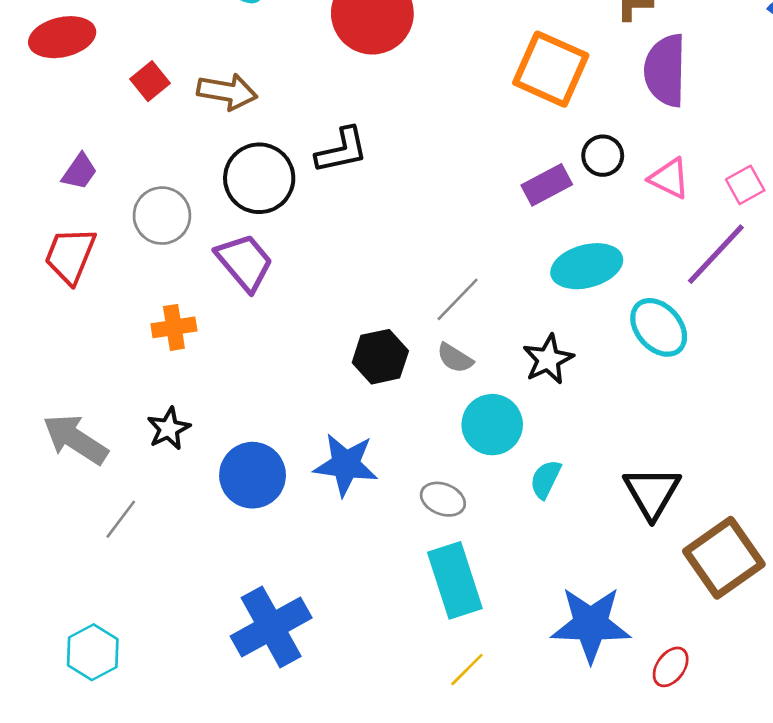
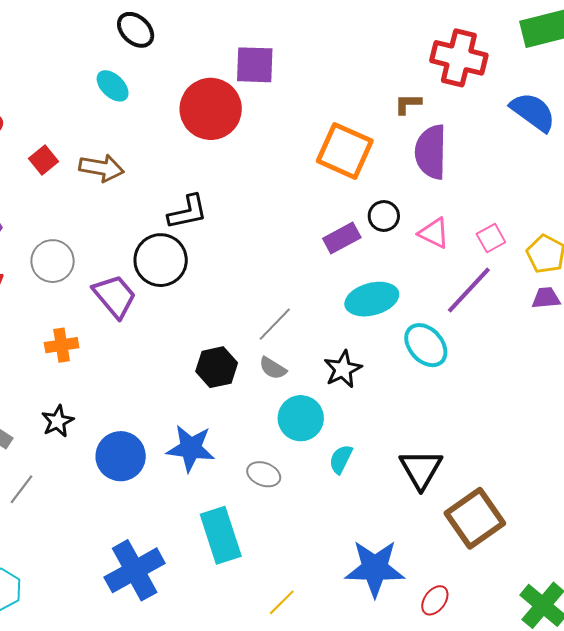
black circle: (259, 178) -> (161, 260), moved
cyan rectangle: (455, 580) -> (221, 535), moved

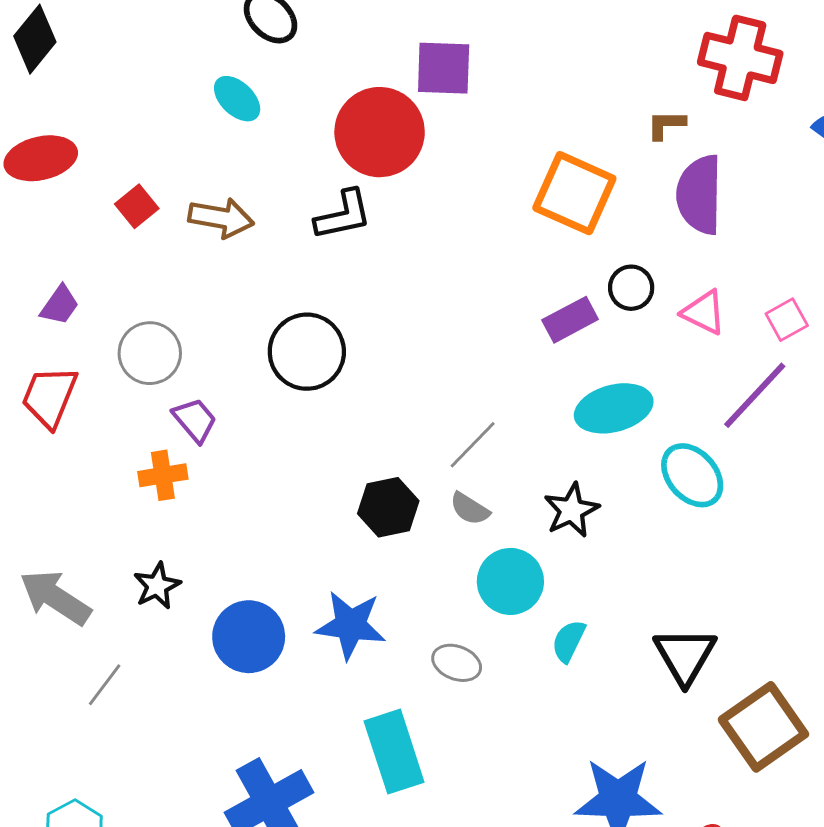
black L-shape: (188, 212) -> (343, 215), moved
purple trapezoid: (115, 296) -> (195, 420), moved, size x0.7

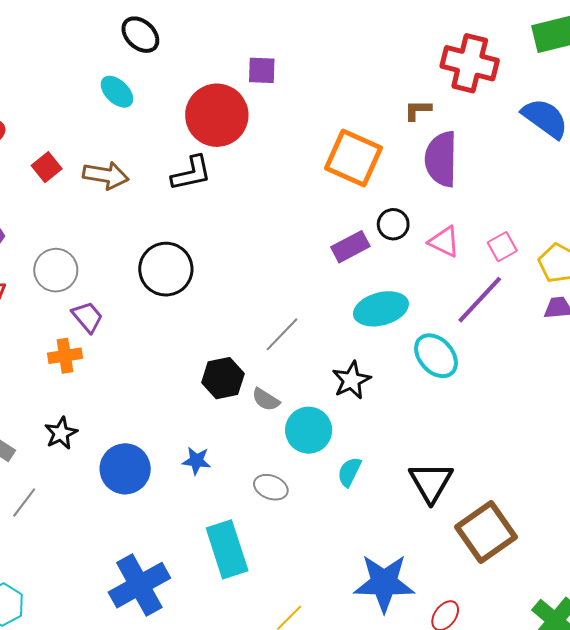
purple square: (444, 68) -> (262, 70), size x0.7
gray semicircle: (470, 509) -> (266, 400), moved
blue star: (350, 625) -> (196, 461), size x0.6

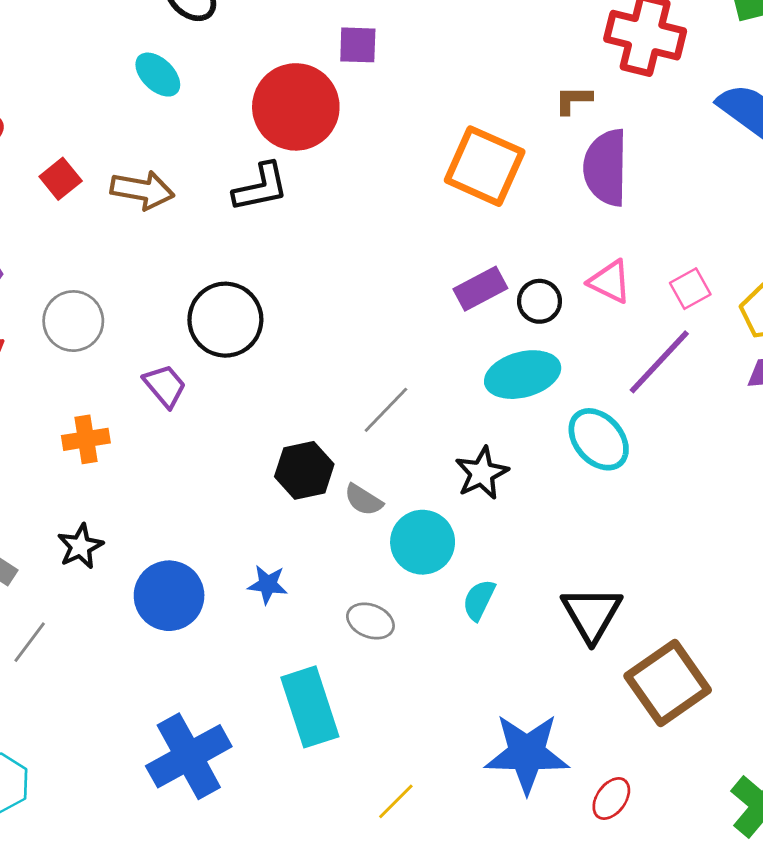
black circle: (393, 224) -> (539, 301), moved
purple trapezoid: (87, 317) -> (165, 386), moved

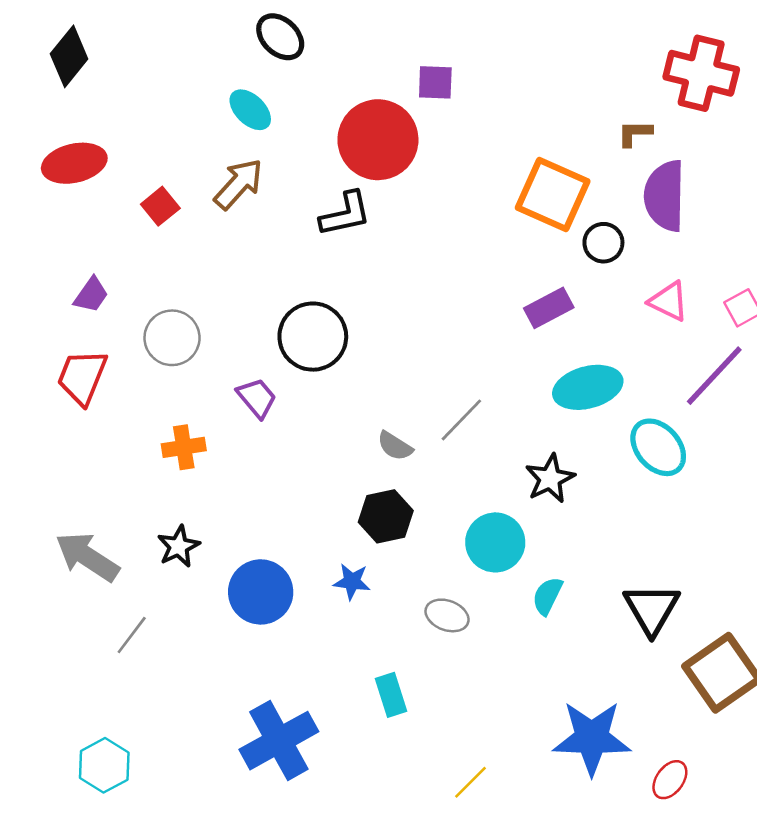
brown arrow: (142, 190) -> (238, 184), moved, turned -58
black circle: (539, 301) -> (603, 243), moved
black hexagon: (304, 470) -> (386, 516), moved
gray semicircle: (363, 500) -> (395, 446), moved
cyan rectangle: (310, 707) -> (391, 695), size x0.6

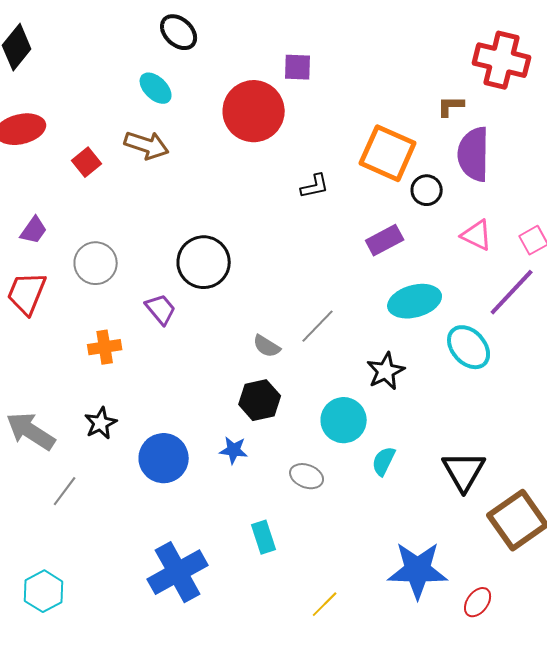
brown arrow: (238, 184) -> (147, 145), turned 66
black L-shape: (345, 214) -> (315, 186), moved, size x0.7

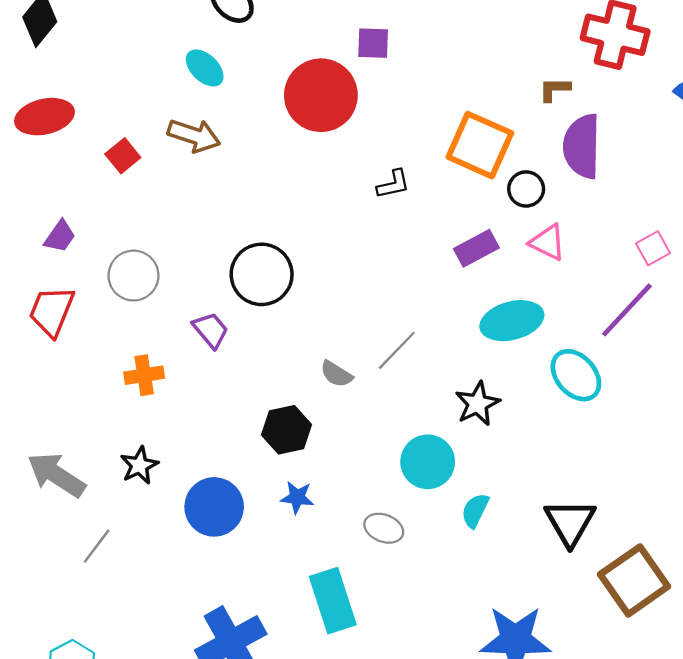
pink triangle: (477, 235) -> (547, 242), moved
black hexagon: (260, 400) -> (286, 430), moved
cyan rectangle: (264, 537) -> (333, 601), size x1.6

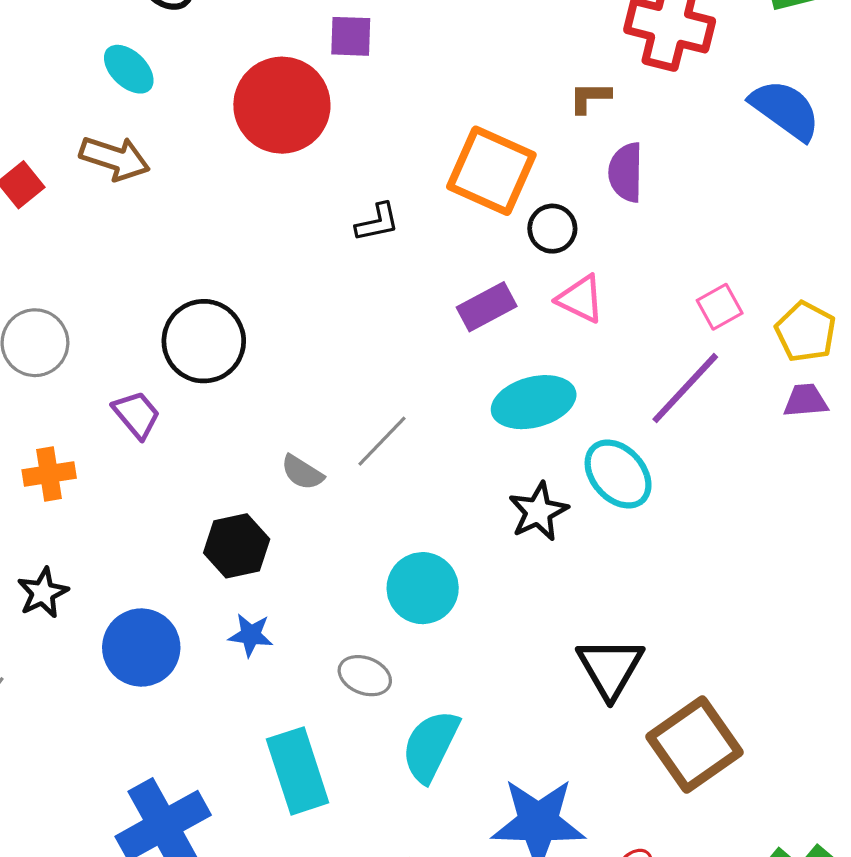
purple semicircle: (582, 146) -> (626, 172), size x0.7
black star: (477, 404) -> (538, 512), moved
cyan semicircle: (475, 510) -> (430, 746), moved, size x1.6

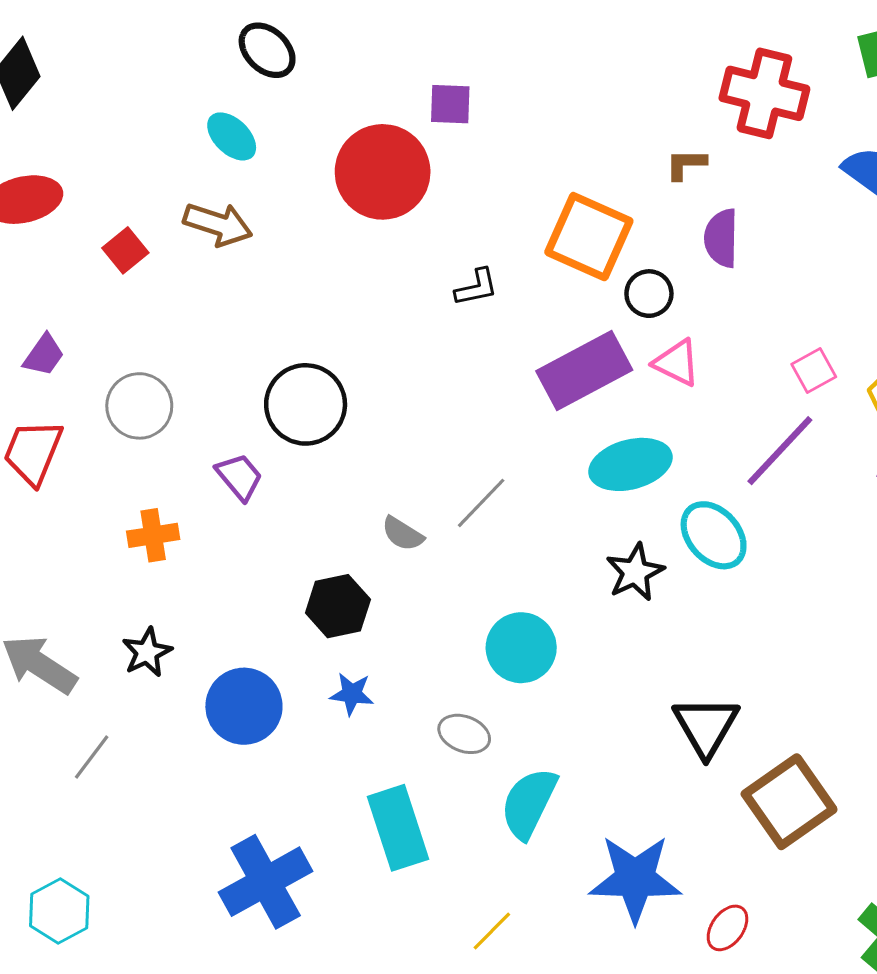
purple rectangle: (487, 307) -> (584, 371), size x1.6

